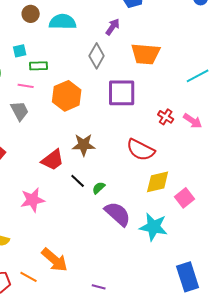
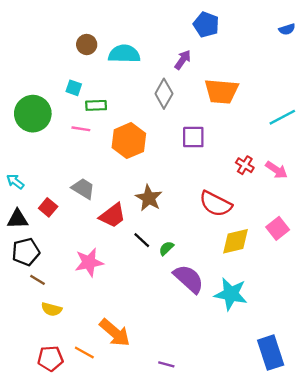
cyan square: (20, 51) -> (74, 88), turned 32
purple square: (122, 93) -> (193, 137), size x0.7
gray trapezoid: (20, 111) -> (83, 189), moved, turned -30
brown star: (84, 145) -> (149, 198), turned 30
pink square: (185, 198) -> (278, 228), moved

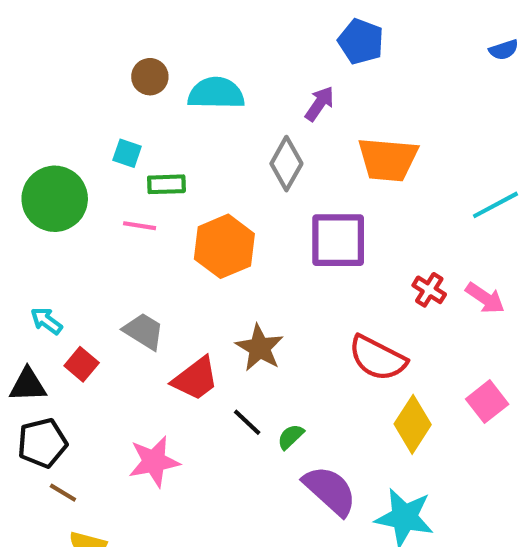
purple square: (193, 137) -> (338, 240), size x1.4
cyan arrow: (15, 182) -> (46, 321), moved
yellow diamond: (235, 241) -> (413, 424), turned -44

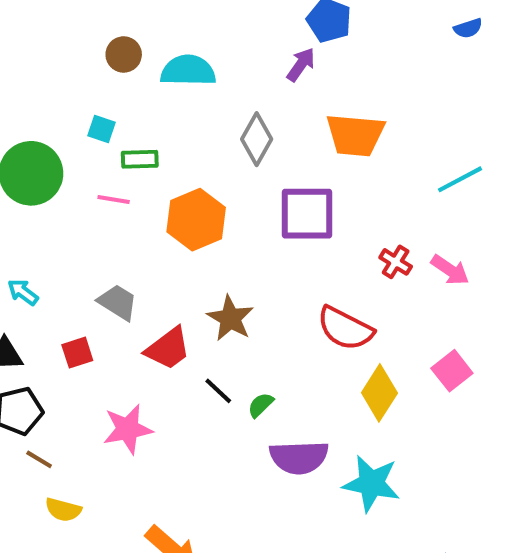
purple arrow: (320, 104) -> (301, 65), moved
red square: (82, 364) -> (77, 353), moved, turned 32
purple semicircle: (330, 491) -> (299, 457), turned 136

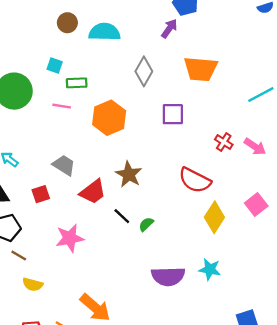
purple square: (307, 214) -> (173, 114), size x0.7
purple semicircle: (299, 457) -> (168, 276), moved
cyan star: (371, 483) -> (210, 269), size x0.7

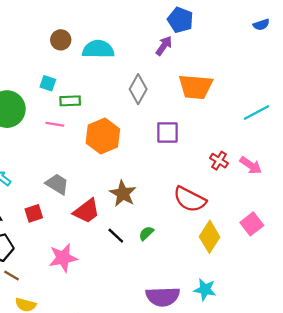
green semicircle: (146, 224) -> (146, 233), moved

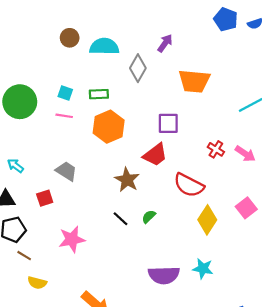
blue pentagon: (180, 20) -> (226, 19), moved
cyan square: (48, 83) -> (65, 93), moved
gray diamond: (138, 89) -> (138, 68), moved
green rectangle: (70, 101) -> (99, 94), moved
red trapezoid: (87, 211) -> (155, 155), moved

